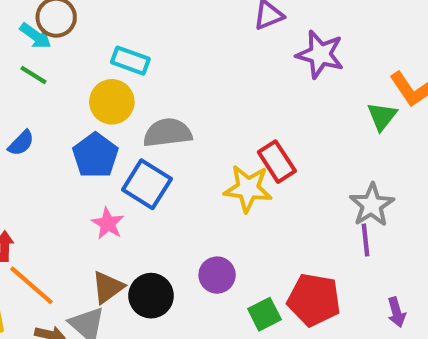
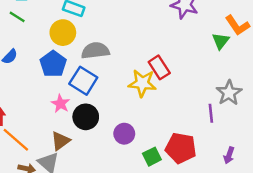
gray star: (372, 205) -> (229, 93), moved
black circle: (151, 296) -> (86, 117), moved
purple arrow: (396, 312) -> (229, 155), turned 35

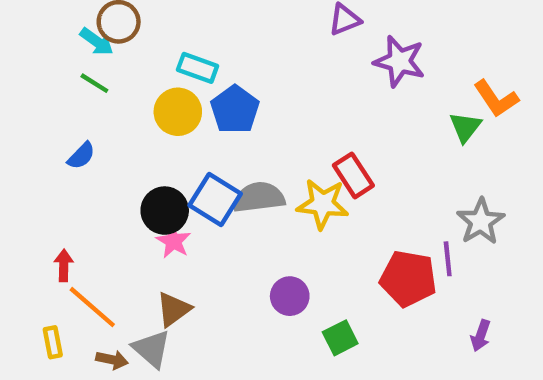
gray semicircle: (95, 51) -> (259, 197), moved
blue pentagon: (53, 64) -> (235, 110), moved
black circle: (86, 117) -> (165, 211), moved
red pentagon: (181, 148) -> (408, 279), moved

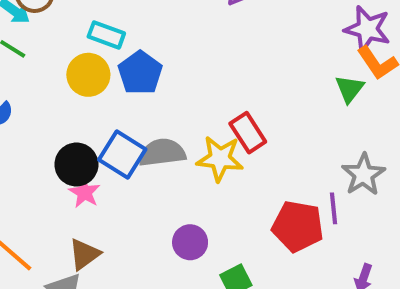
purple star: (399, 61) -> (367, 29), moved

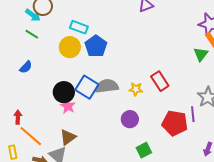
red rectangle: (248, 133) -> (160, 81), moved
yellow star: (220, 159) -> (136, 89), size x0.6
purple circle: (190, 242) -> (130, 119), moved

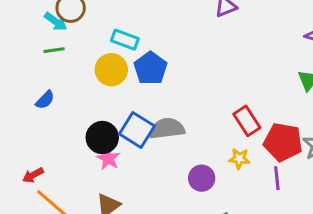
green line: (32, 34) -> (54, 50), turned -40
yellow star: (136, 89) -> (239, 159), moved
purple line: (193, 114) -> (277, 178), moved
red arrow: (18, 117) -> (33, 175), turned -120
red pentagon: (175, 123) -> (283, 142), moved

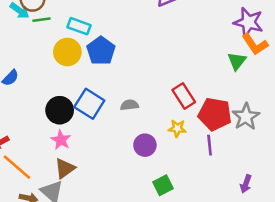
green line: (54, 50) -> (42, 20), moved
gray semicircle: (167, 128) -> (129, 105), moved, size x0.6
pink star: (108, 159) -> (61, 140), moved

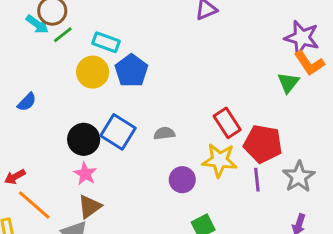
green line: (42, 20) -> (63, 35), turned -30
gray star: (246, 117) -> (299, 177), moved
yellow star: (177, 128) -> (220, 160), size x1.6

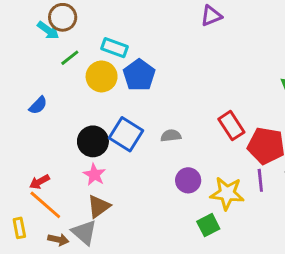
green line: (63, 35) -> (70, 58), moved
yellow star: (220, 160) -> (227, 193), moved
red arrow: (15, 177) -> (40, 182), moved

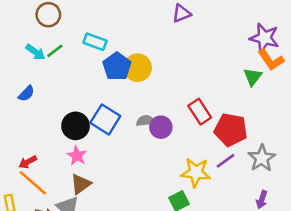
cyan arrow: (48, 30) -> (35, 52), moved
yellow circle: (102, 76) -> (138, 68), moved
purple circle: (188, 180) -> (161, 127), moved
purple line: (260, 180) -> (226, 161), turned 60

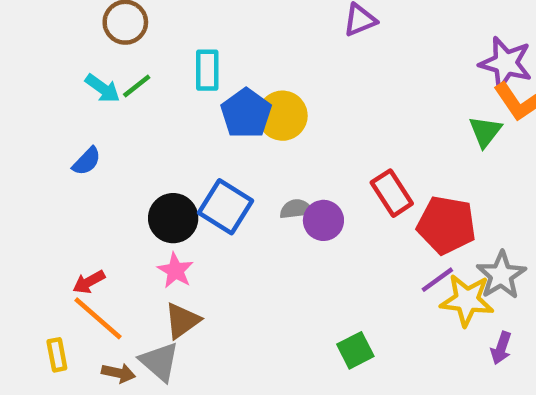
cyan rectangle: (95, 42) -> (207, 70), turned 70
yellow star: (196, 172) -> (467, 300), moved

